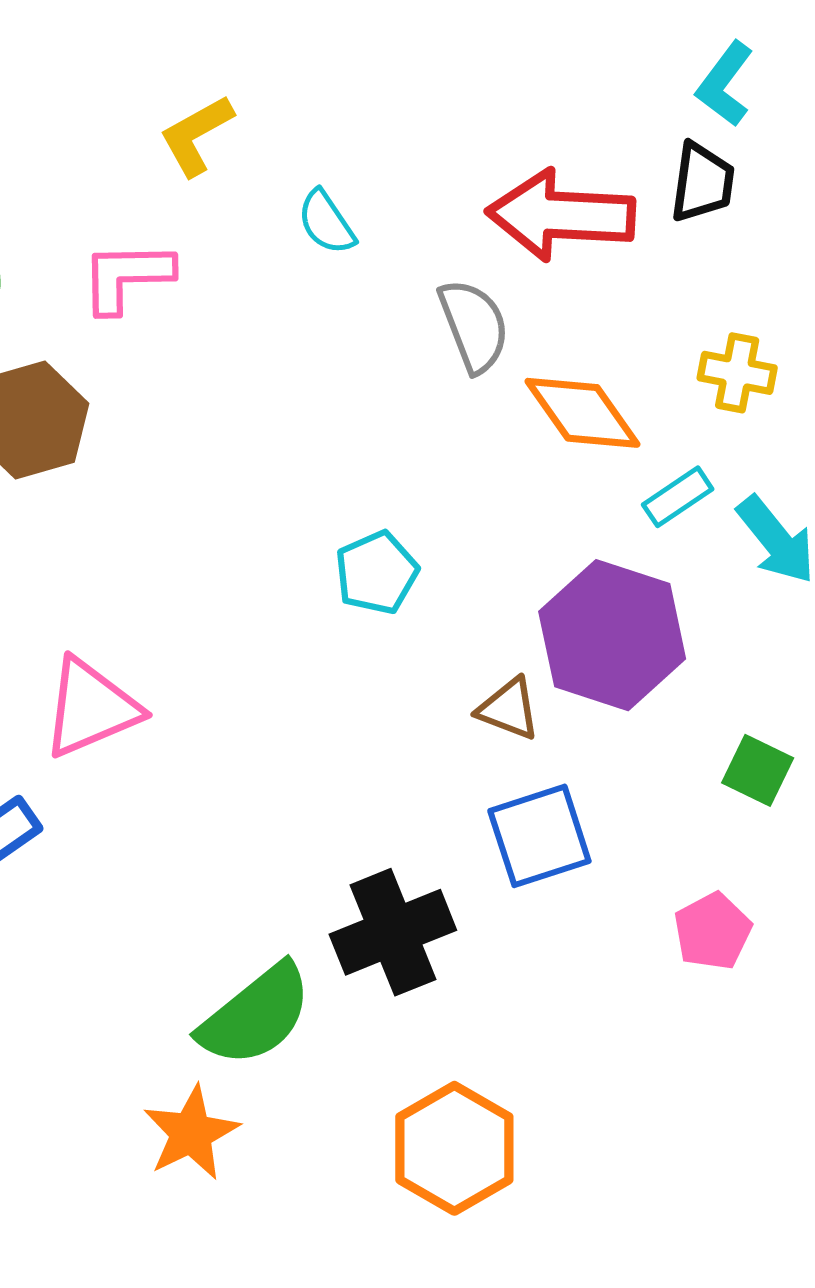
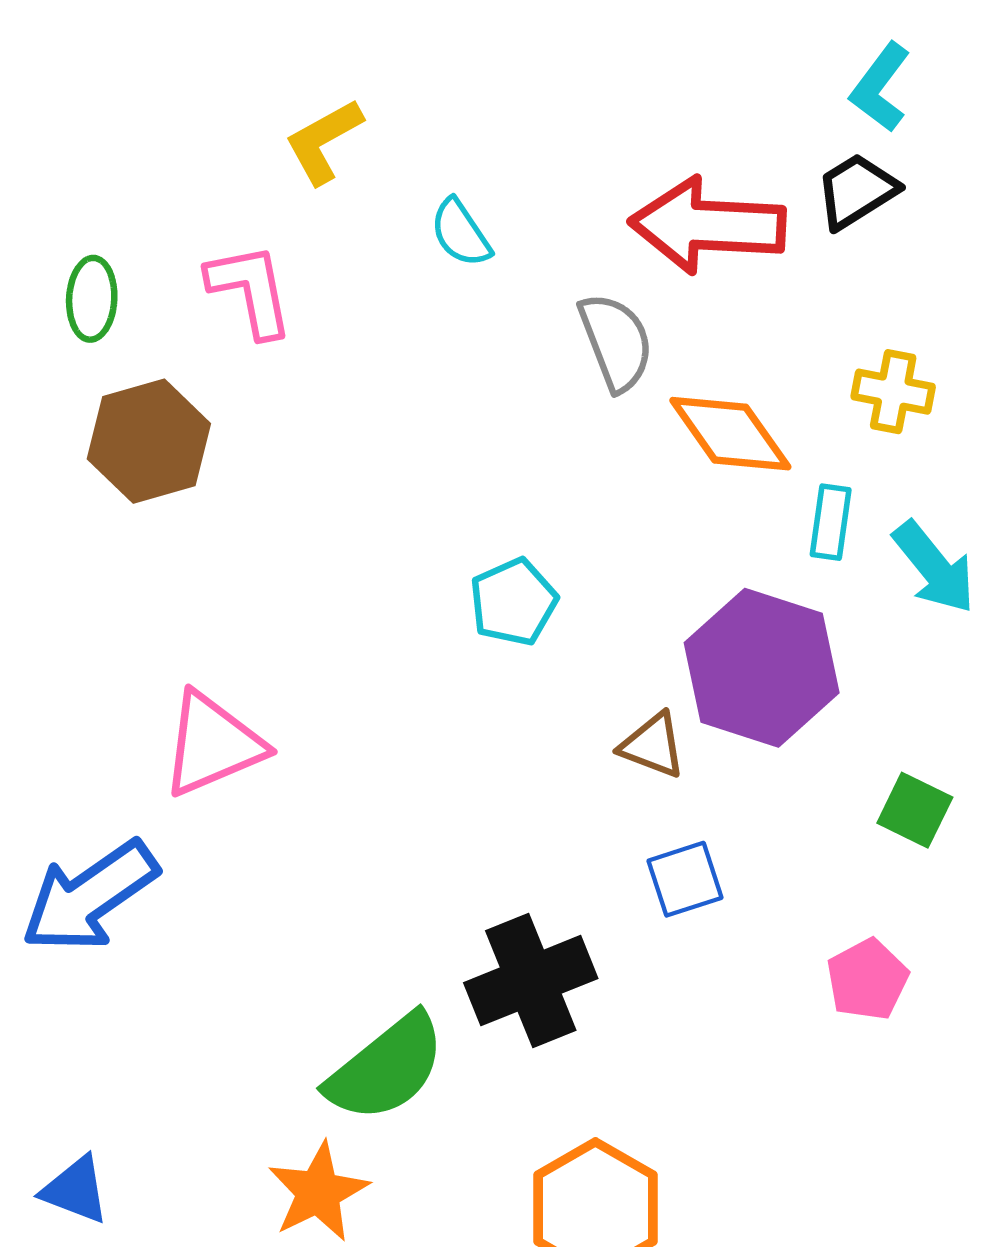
black trapezoid: (702, 182) -> (857, 191), turned -130
pink L-shape: (127, 277) -> (250, 290), turned 80
cyan rectangle: (678, 497) -> (831, 522), turned -48
blue square: (539, 836) -> (685, 879), size x0.7

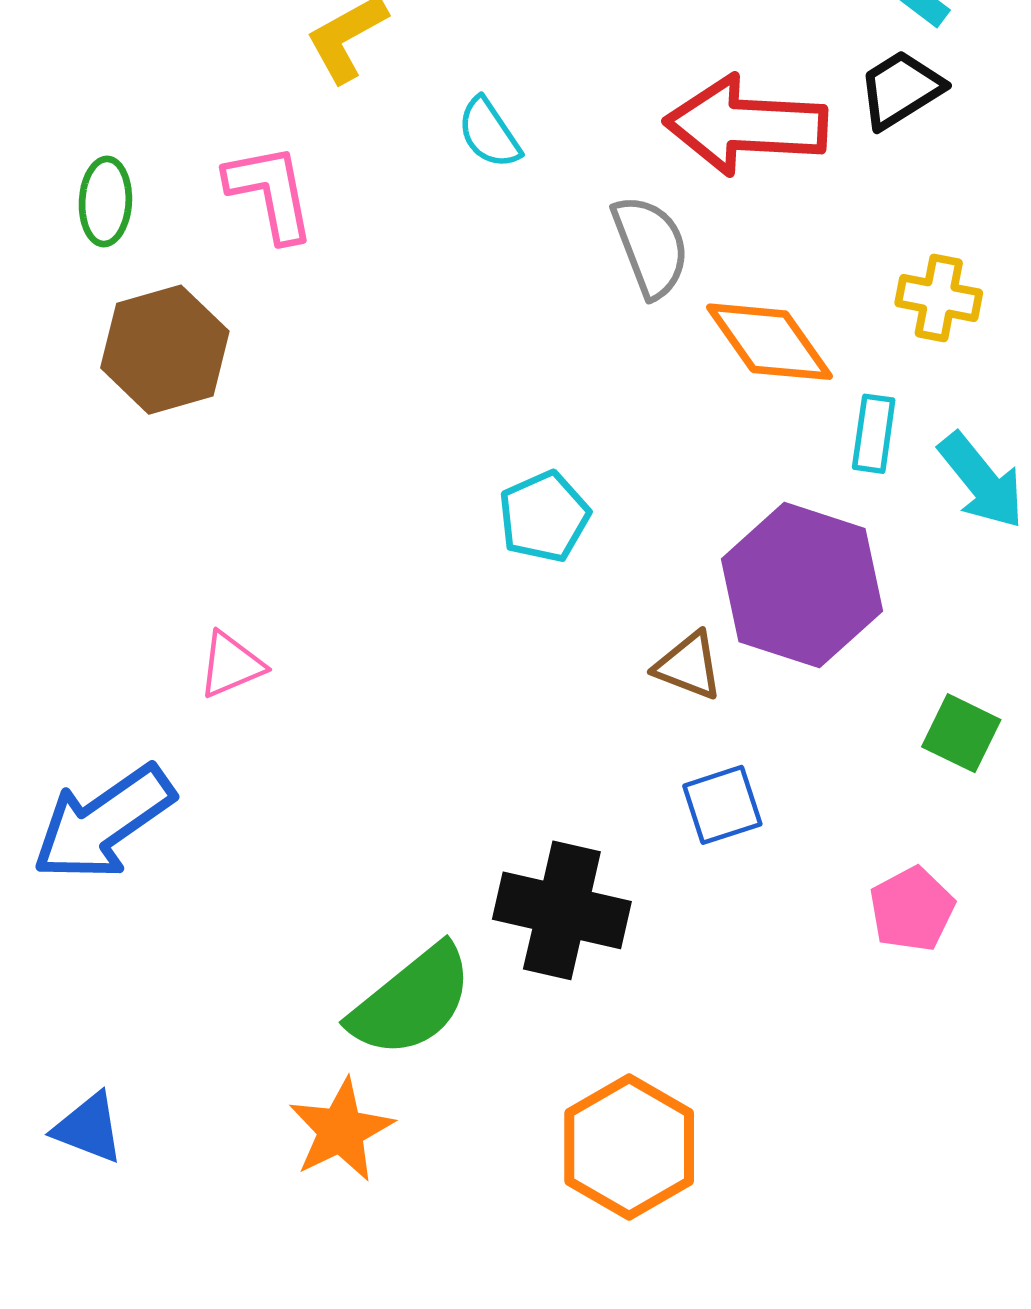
pink triangle: (213, 744) -> (231, 665), size x0.6
black cross: (531, 981) -> (562, 910), turned 35

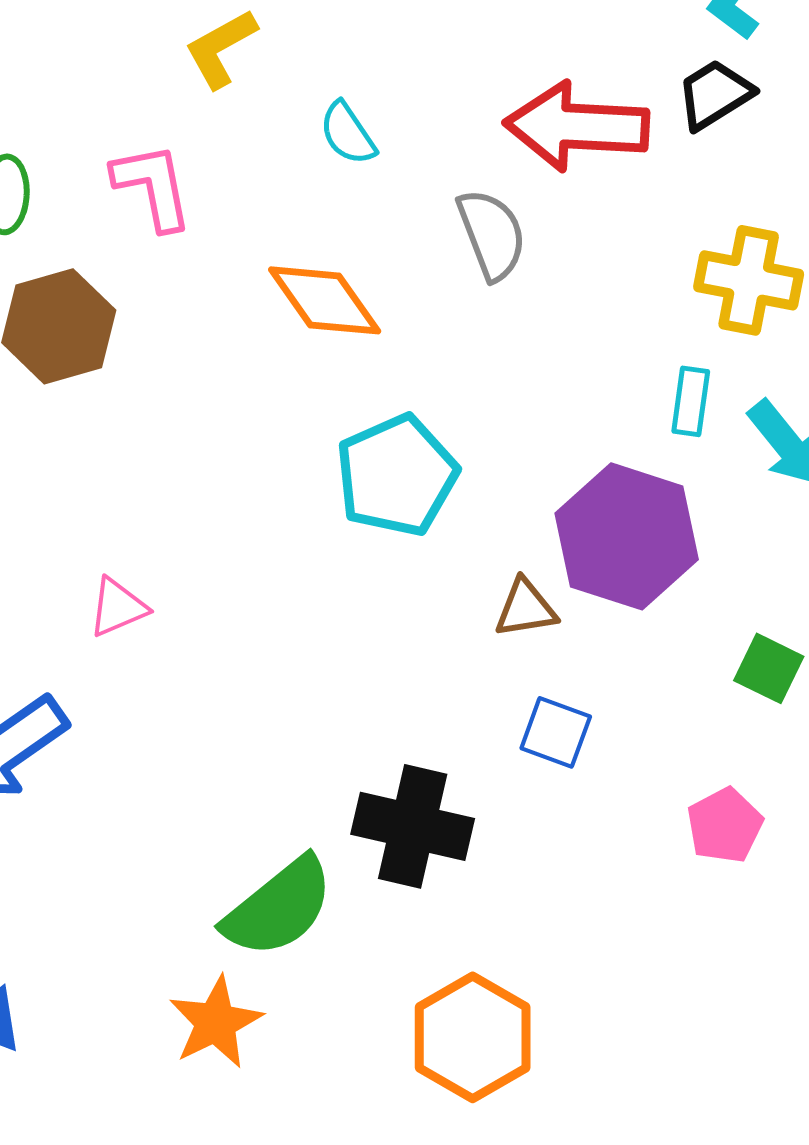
yellow cross: (939, 298) -> (749, 280), size x1.4
orange diamond: (769, 342) -> (325, 300), moved
cyan pentagon: (544, 517) -> (397, 475), size x1.5
brown triangle: (689, 666) -> (526, 608), turned -30
blue square: (722, 805) -> (556, 732), turned 38

